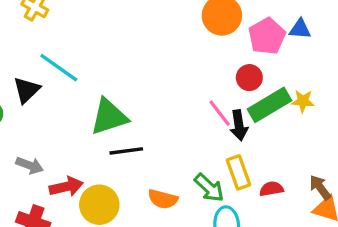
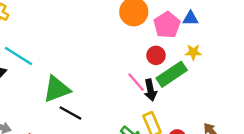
yellow star: (303, 101) -> (193, 52), moved
black line: (126, 151) -> (70, 113), turned 40

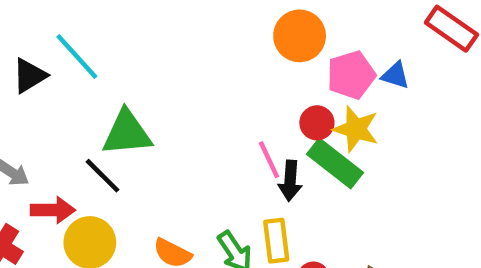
yellow star: (193, 52) -> (356, 129), moved, size x1.5
green rectangle: (172, 74) -> (335, 163), turned 56
black line: (70, 113) -> (103, 176), moved

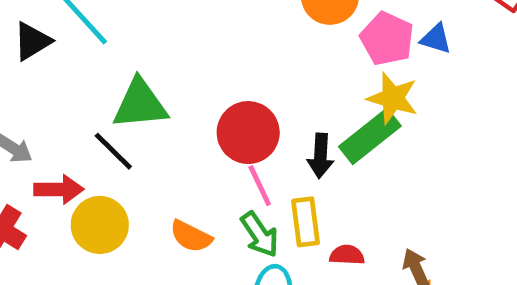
pink pentagon: (351, 75) -> (387, 39), turned -30
red circle: (317, 123) -> (248, 133), moved, size x1.6
pink line: (269, 160) -> (260, 186), moved
green rectangle: (335, 163) -> (370, 136), turned -76

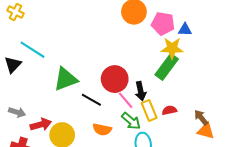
blue triangle: (436, 39) -> (185, 30), moved
black line: (113, 151) -> (91, 100), moved
black arrow: (320, 156) -> (141, 91), moved
red semicircle: (347, 255) -> (169, 110), moved

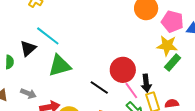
yellow star: (172, 48) -> (167, 46), moved
green rectangle: (167, 67) -> (173, 62), size x0.7
green triangle: (66, 79) -> (60, 66), moved

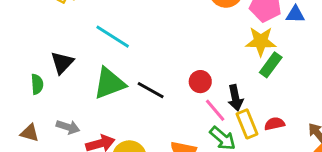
cyan line: (48, 36) -> (113, 37), moved
red circle: (123, 70) -> (200, 82), size x0.6
black line: (99, 87) -> (151, 90), moved

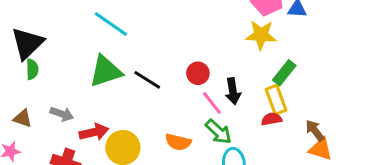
black triangle: (62, 63) -> (27, 43), moved, size x1.4
green rectangle: (271, 65) -> (284, 73), moved
yellow rectangle: (247, 124) -> (276, 100), moved

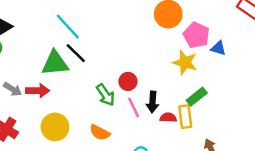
black line: (147, 80) -> (76, 53), moved
red semicircle: (272, 119) -> (168, 118), moved
red arrow: (94, 132) -> (38, 91), moved
green arrow: (218, 132) -> (106, 95), moved

